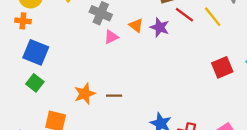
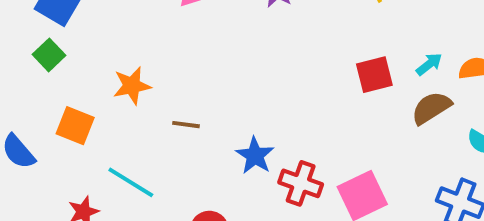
brown line: (114, 96) -> (186, 125), moved

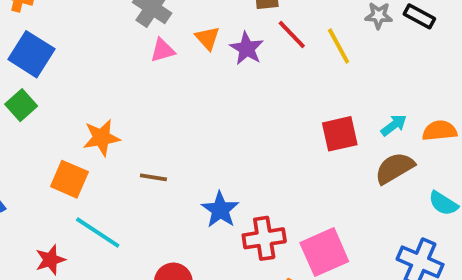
orange square: (75, 126) -> (69, 179), moved
red cross: (301, 183) -> (264, 238), turned -30

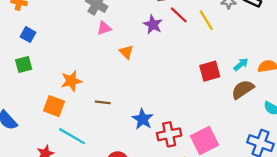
orange triangle: (207, 38) -> (126, 52), moved
blue square: (31, 54) -> (28, 35), size x0.6
green square: (21, 105) -> (24, 64), turned 30

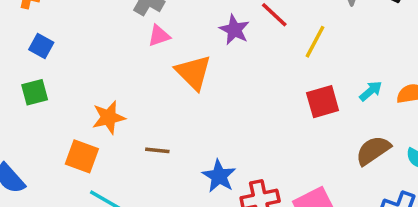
yellow line: (206, 20) -> (315, 42), moved, turned 60
orange triangle: (126, 52) -> (193, 72), size x1.6
brown semicircle: (243, 89) -> (373, 150), moved

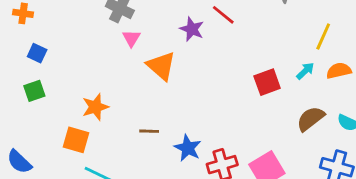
pink triangle: (159, 36) -> (131, 38), turned -36
yellow line: (315, 42) -> (323, 37), moved
brown line: (157, 150) -> (149, 131), moved

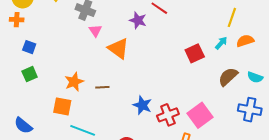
brown line: (149, 131) -> (102, 87), moved

